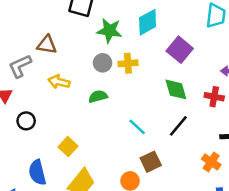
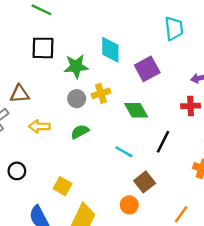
cyan diamond: (148, 22) -> (110, 50), turned -48
purple square: (180, 50) -> (147, 69), turned 35
green diamond: (176, 89) -> (136, 110), moved

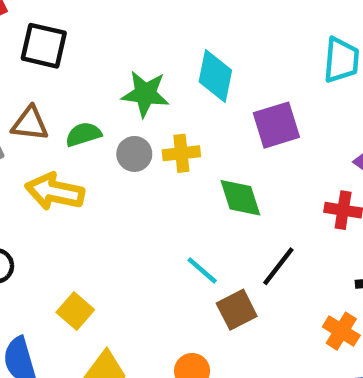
black square: (43, 48) -> (44, 46), moved
yellow arrow: (39, 126) -> (55, 192), size x1.4
green semicircle: (80, 132) -> (83, 134), moved
brown square: (145, 182) -> (237, 310), moved

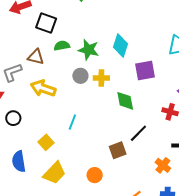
green semicircle: (83, 134) -> (62, 46), moved
cyan line: (202, 270) -> (72, 122), moved, turned 63

